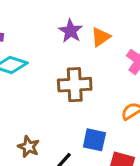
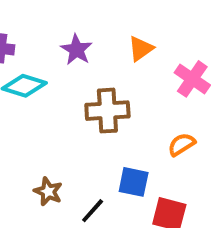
purple star: (71, 31) -> (76, 50), moved

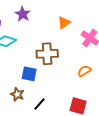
purple star: (76, 50) -> (23, 14), moved
blue square: (134, 182) -> (29, 74), moved

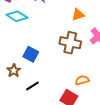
brown cross: (47, 54) -> (70, 43), moved
orange semicircle: (84, 71) -> (82, 80), moved

